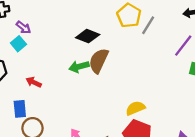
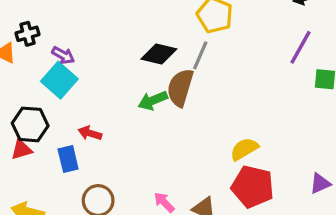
gray line: (148, 25) -> (200, 55), moved
cyan square: (18, 44) -> (59, 80), size x1.5
blue rectangle: (20, 109) -> (68, 159), moved

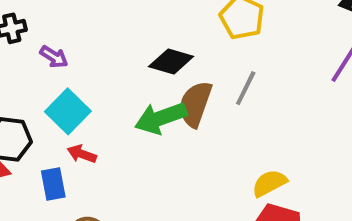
gray line: (200, 55) -> (246, 88), moved
cyan square: (59, 80) -> (68, 111), moved
green arrow: (153, 101) -> (161, 118), size x1.4

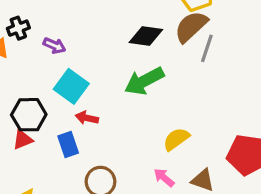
brown semicircle: (195, 104) -> (191, 27), moved, turned 36
yellow semicircle: (269, 183) -> (176, 139), moved

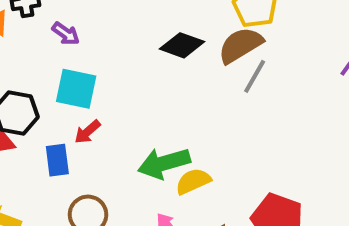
green arrow: (144, 81) -> (164, 163), moved
cyan square: (71, 86) -> (76, 89), turned -36
red arrow: (87, 118) -> (87, 132), turned -65

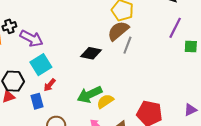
purple arrow: (66, 34) -> (32, 38), size x1.6
black diamond: (182, 45) -> (91, 53), moved
cyan square: (76, 89) -> (41, 65), turned -35

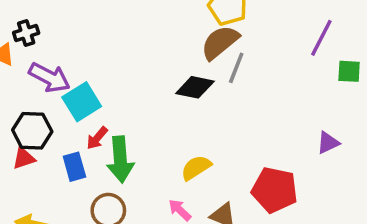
purple arrow: (32, 38) -> (49, 78), moved
black diamond: (91, 53) -> (195, 87), moved
green arrow: (90, 95) -> (120, 159), moved, turned -70
purple triangle: (190, 110) -> (328, 143), moved

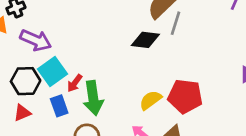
cyan square: (82, 102) -> (53, 72), moved
red triangle: (24, 158) -> (22, 113), moved
red pentagon: (275, 190) -> (185, 96), moved

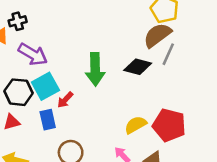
green arrow: (93, 98) -> (95, 69), moved

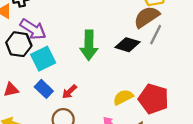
black hexagon: (18, 92) -> (19, 44), moved
red arrow: (65, 100) -> (69, 92), moved
blue rectangle: (48, 120) -> (44, 89), turned -36

